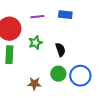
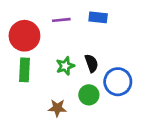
green star: (35, 43) -> (65, 66), moved
blue circle: (80, 76) -> (118, 82), moved

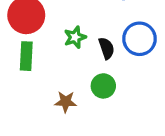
green star: (65, 66) -> (75, 37), moved
blue circle: (118, 82) -> (139, 39), moved

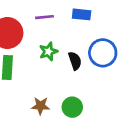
green circle: (103, 86) -> (72, 107), moved

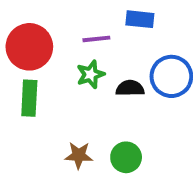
purple line: (44, 17) -> (96, 39), moved
black semicircle: (75, 61) -> (130, 88), turned -72

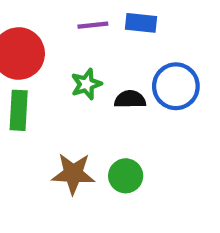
purple line: (96, 39) -> (93, 25), moved
brown star: (79, 155) -> (73, 174), size x1.4

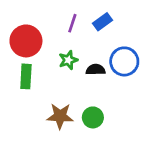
blue rectangle: (141, 23) -> (102, 22), turned -42
purple line: (93, 25) -> (72, 23), turned -66

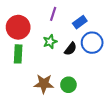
blue rectangle: (102, 22) -> (80, 22), moved
black semicircle: (96, 70) -> (71, 49), turned 128

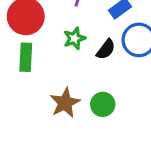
brown star: (44, 84) -> (65, 103), turned -30

